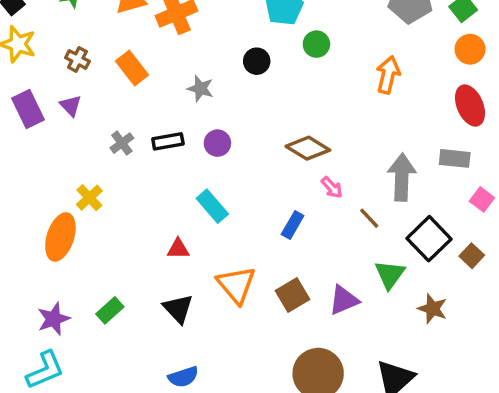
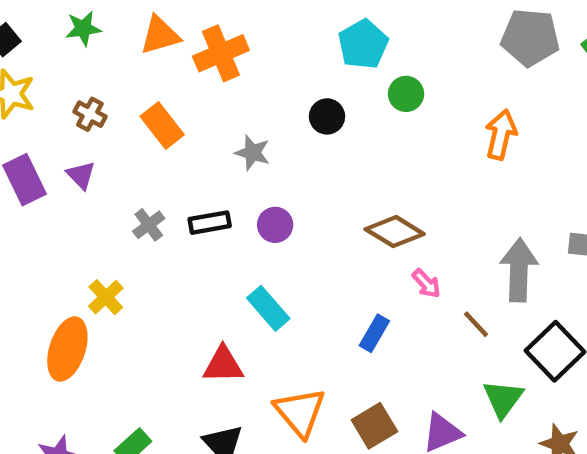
red triangle: (178, 249) -> (223, 365), size x1.4

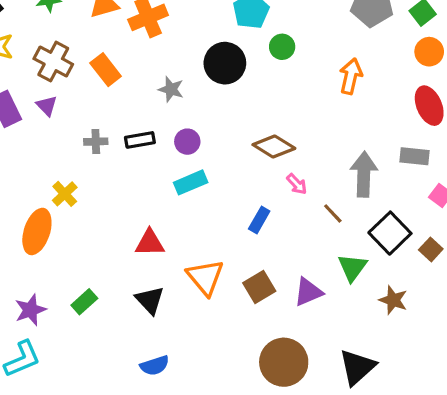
brown cross: (90, 114) -> (53, 61), size x1.6
black circle: (327, 116) -> (225, 63), size x1.6
gray cross: (149, 225) -> (96, 142), turned 35
cyan rectangle: (268, 308) -> (191, 182), moved, turned -72

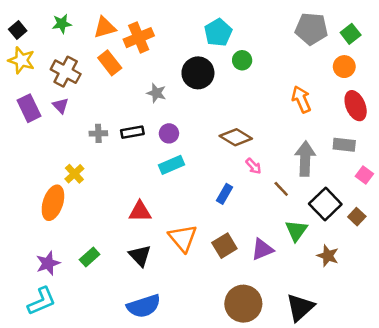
orange circle: (429, 52) -> (344, 67), moved
orange rectangle: (106, 70) -> (110, 63), moved
orange arrow: (351, 76) -> (301, 99), moved, turned -36
blue semicircle: (155, 365) -> (144, 306), size x1.5

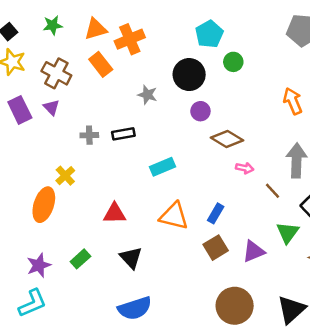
purple circle: (169, 133) -> (200, 111), moved
pink arrow: (253, 166) -> (245, 168), turned -36
blue rectangle: (224, 194) -> (216, 213), moved
red triangle: (140, 212) -> (115, 213), moved
orange triangle: (183, 238) -> (174, 216), moved, turned -36

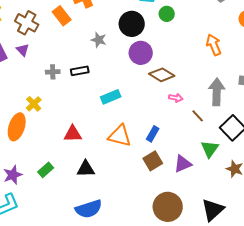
purple circle: (200, 111) -> (141, 53), size x1.5
black triangle: (131, 258) -> (86, 169), turned -48

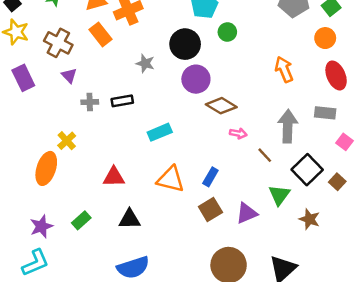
purple triangle: (23, 50) -> (69, 75), moved

